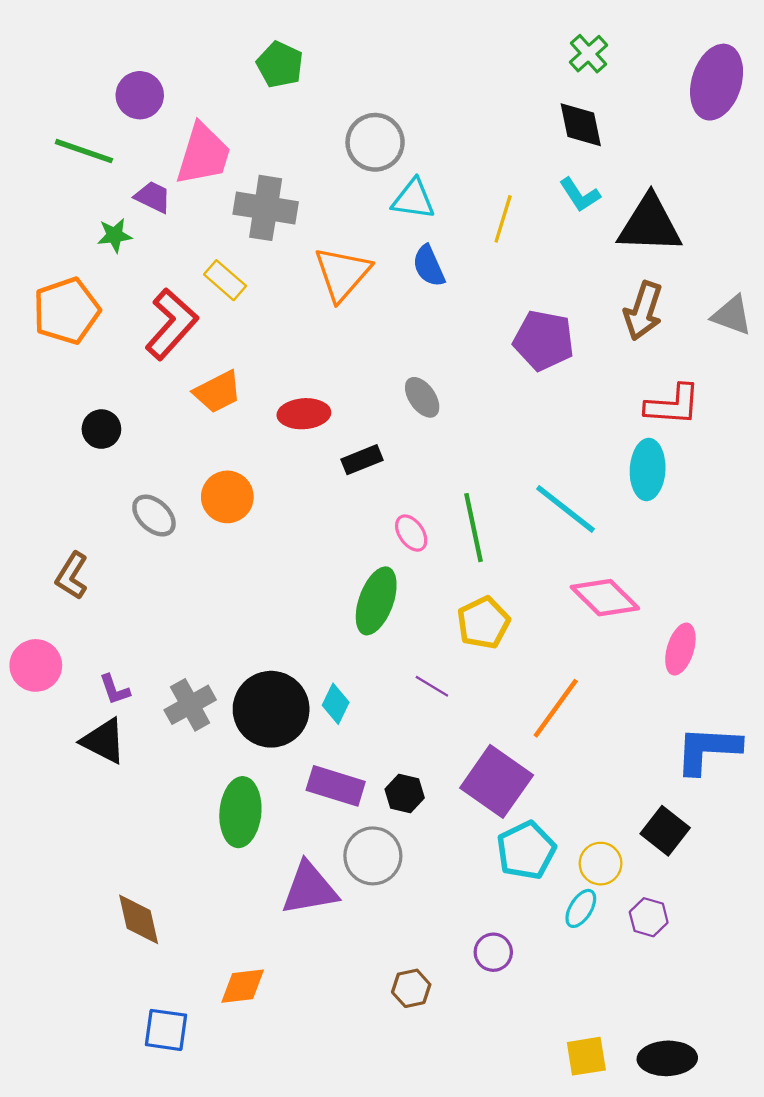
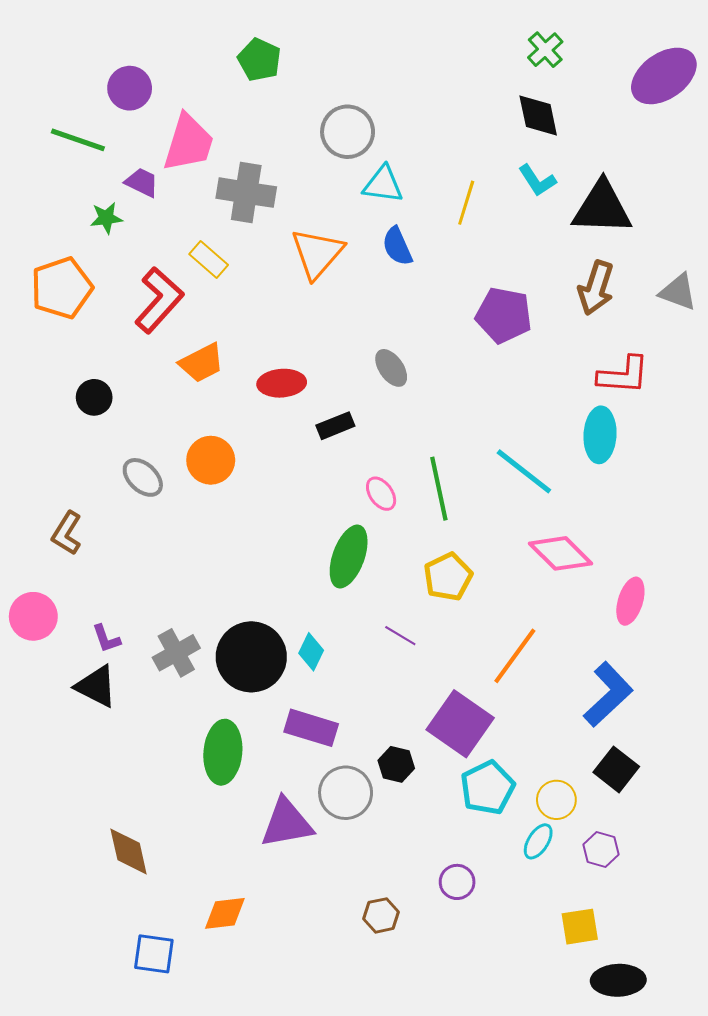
purple ellipse: (717, 82) -> (664, 76), turned 38
blue L-shape: (708, 750) -> (608, 694), moved, turned 134
black hexagon: (405, 794) -> (396, 764), moved
yellow square: (586, 1056) -> (580, 927), moved

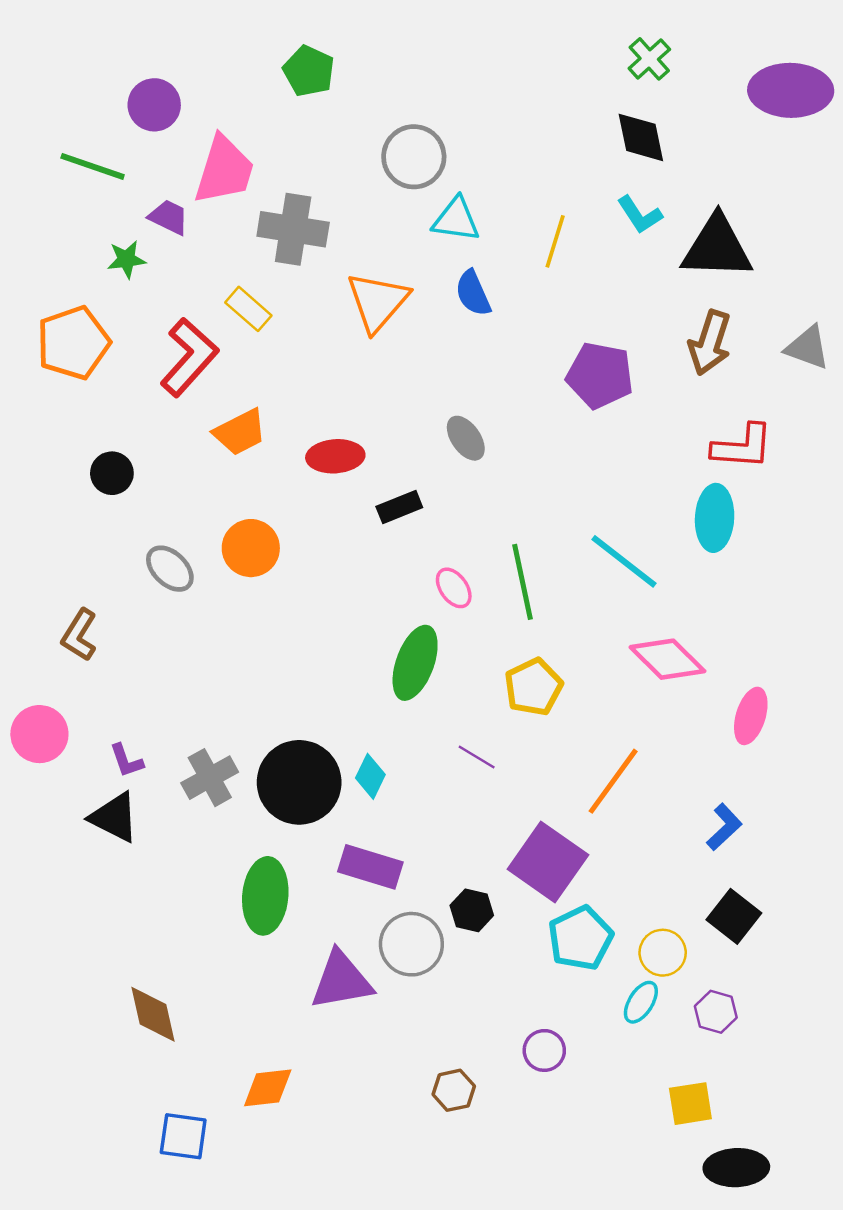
purple ellipse: (664, 76) -> (791, 90), turned 36
blue L-shape: (608, 694) -> (724, 827), size x0.6

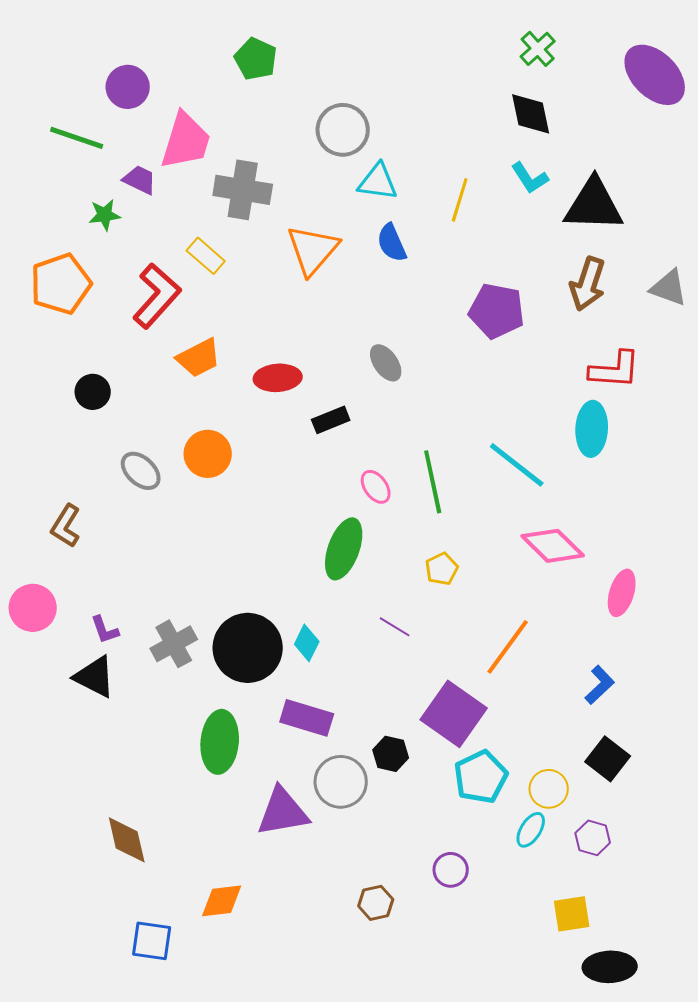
purple ellipse: (791, 90) -> (655, 75), turned 44
yellow pentagon: (533, 687) -> (442, 569), size x0.7

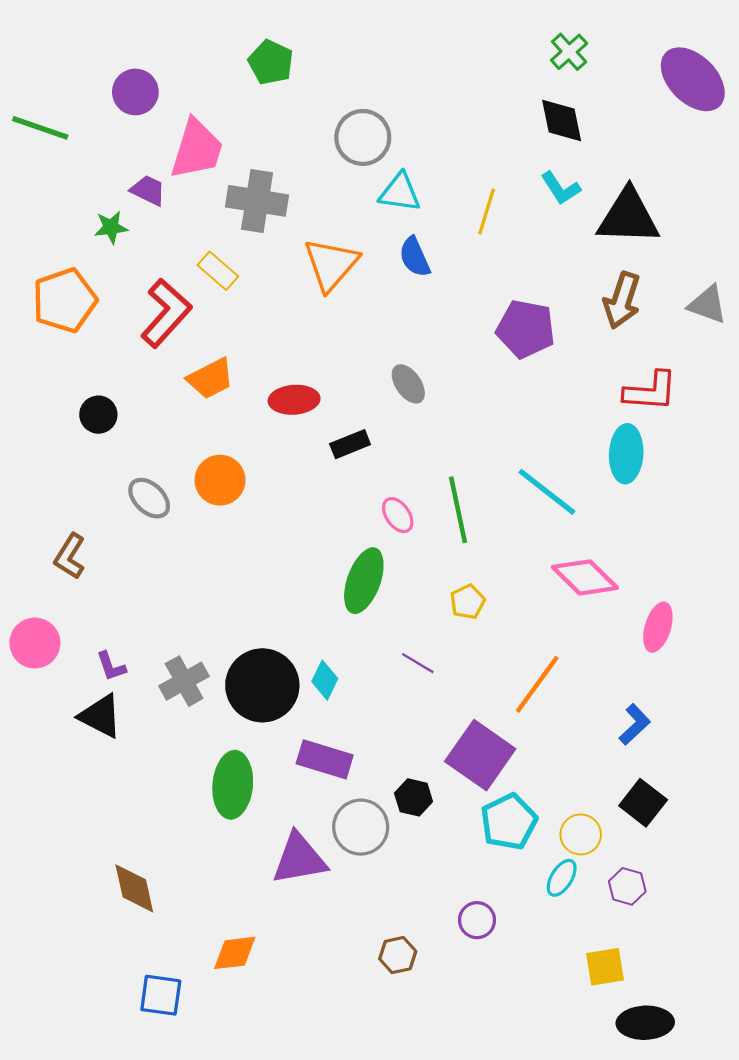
green line: (77, 138) -> (40, 128), moved

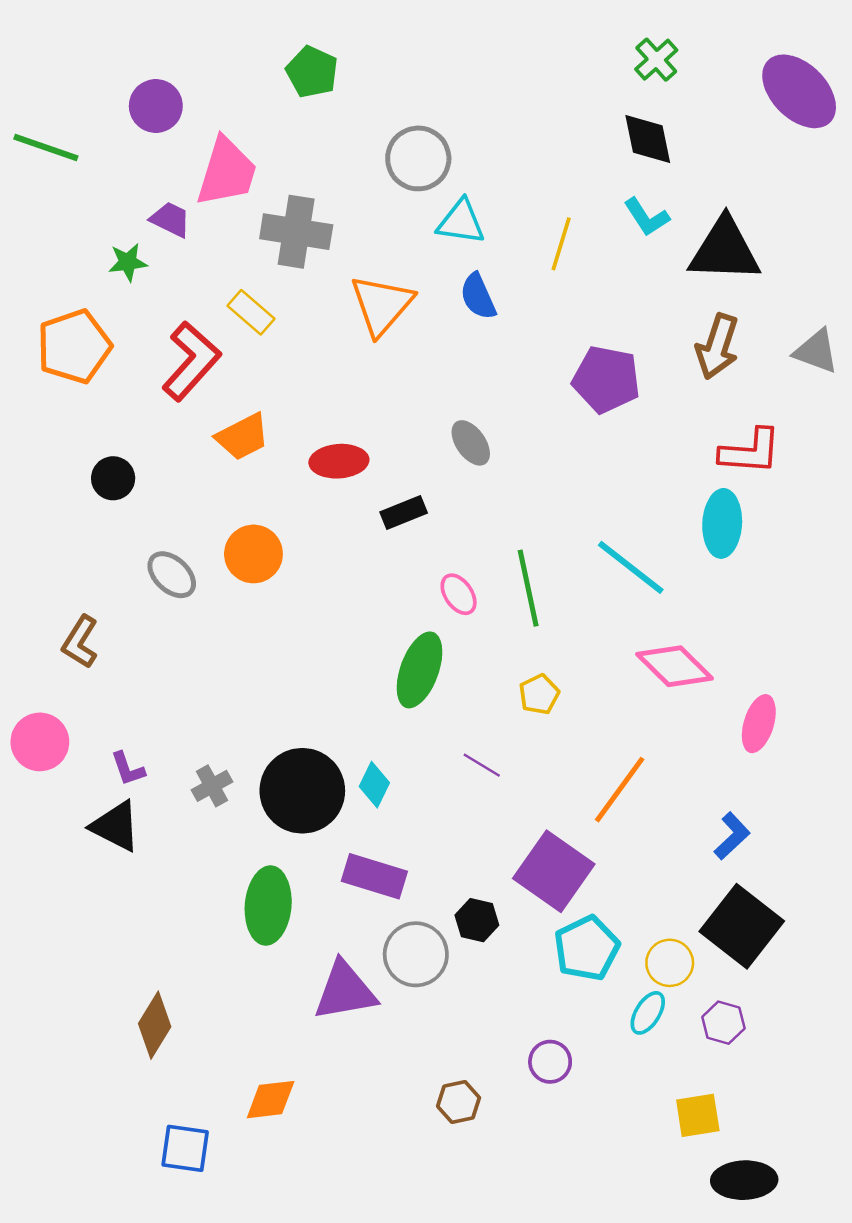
gray cross: (184, 681) -> (212, 786), size x0.7
black square: (643, 803) -> (742, 926), size x1.5
brown diamond: (134, 888) -> (155, 1025), turned 44

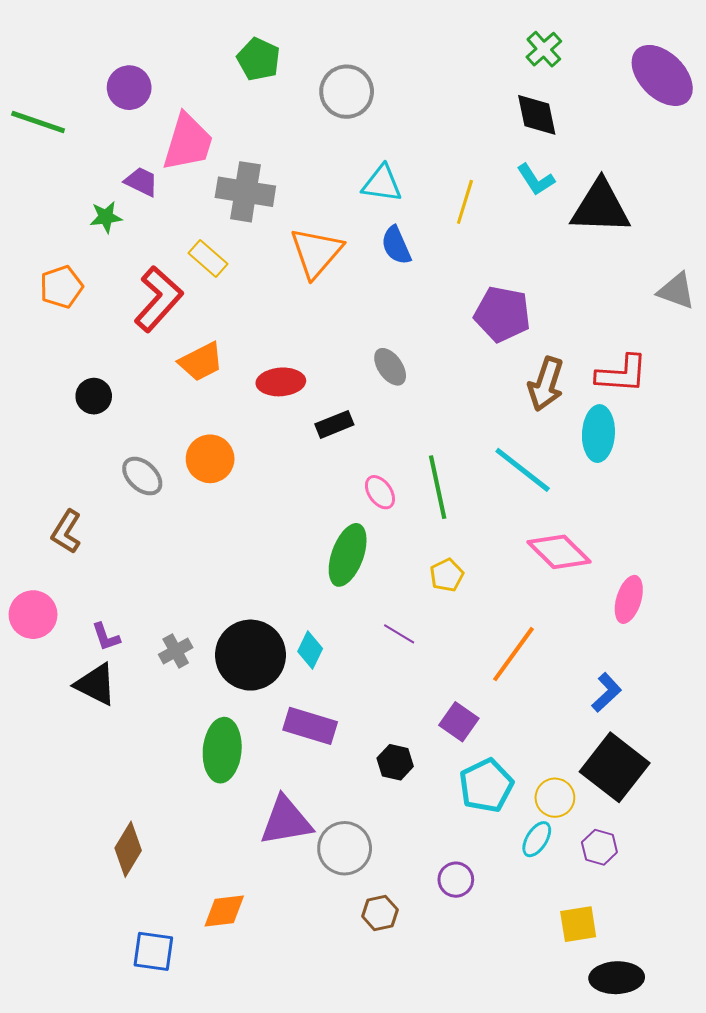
gray circle: (418, 158) -> (347, 92), moved
orange pentagon: (74, 346) -> (61, 287), size x0.7
brown arrow: (717, 346) -> (546, 384), moved
purple square: (554, 871) -> (459, 722), size x0.6
gray circle: (416, 954) -> (345, 848), moved

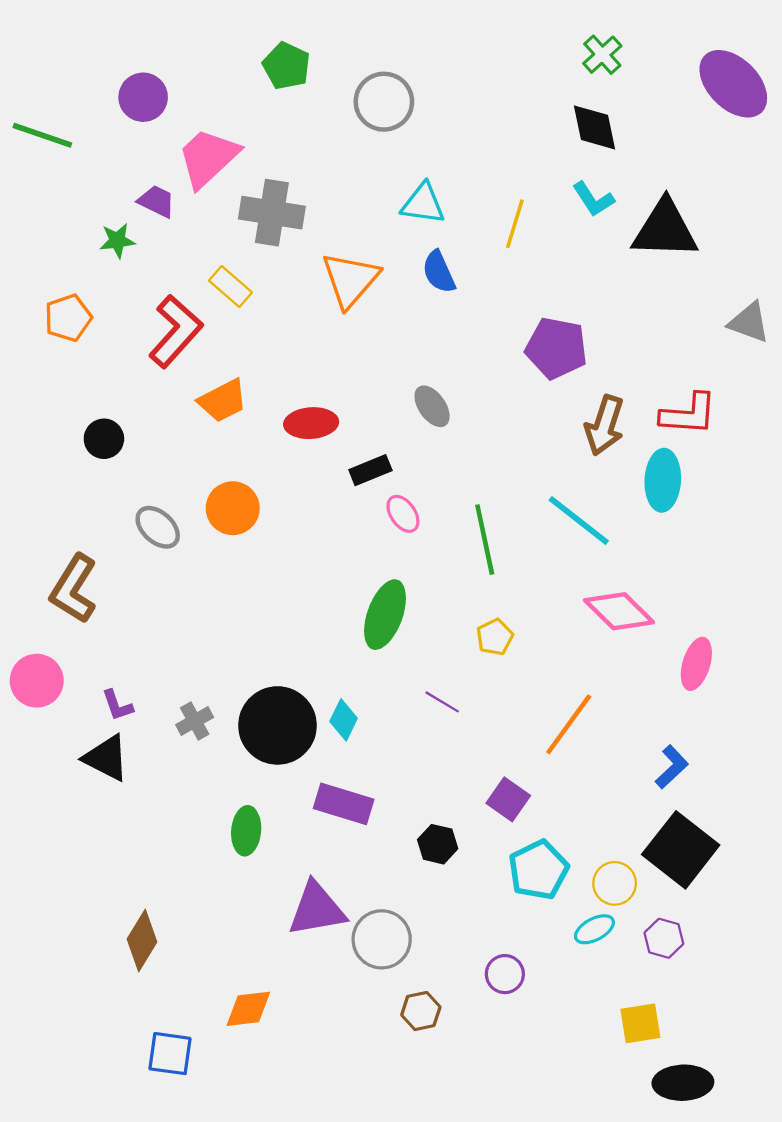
pink trapezoid: (188, 142) -> (208, 158), turned -150
pink ellipse: (380, 492) -> (403, 514), moved
brown L-shape: (66, 532) -> (74, 589), size x1.4
green ellipse: (222, 750) -> (246, 831), size x0.7
cyan ellipse: (537, 839) -> (594, 929), turned 30

